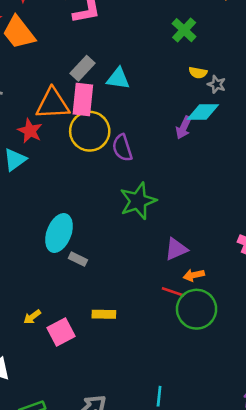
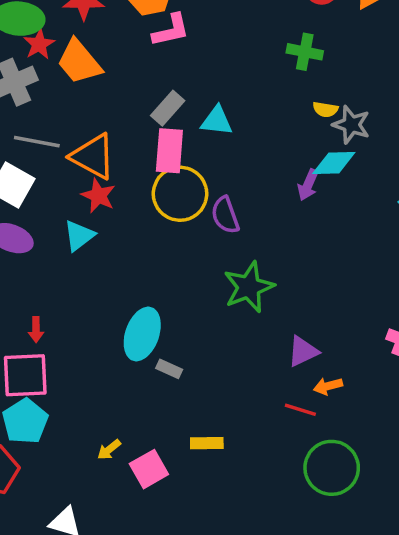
green cross: (184, 30) -> (305, 52), turned -30
gray star: (217, 84) -> (351, 125), size x1.5
orange triangle: (53, 104) -> (93, 156), moved, turned 33
green circle: (197, 309) -> (332, 468), moved

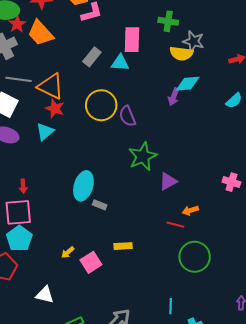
yellow semicircle: (325, 109) -> (181, 53), size x1.6
gray star: (351, 125) -> (193, 41), moved
pink rectangle: (169, 151) -> (132, 40), moved
purple triangle: (303, 351) -> (168, 181), moved

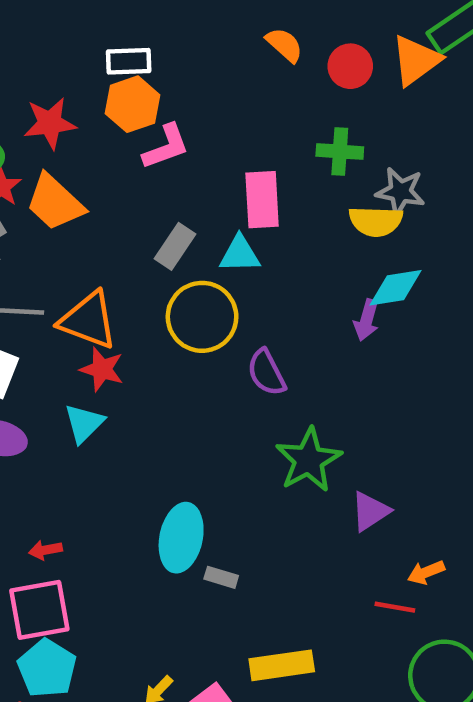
yellow circle: (101, 105) -> (202, 317), moved
red arrow: (23, 186) -> (45, 550), turned 88
yellow rectangle: (123, 246) -> (282, 665), size x1.5

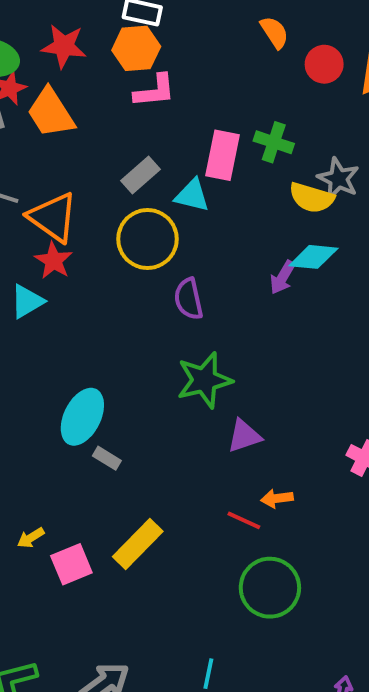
green cross: (340, 152) -> (274, 142), moved
yellow rectangle: (282, 665) -> (138, 544), turned -52

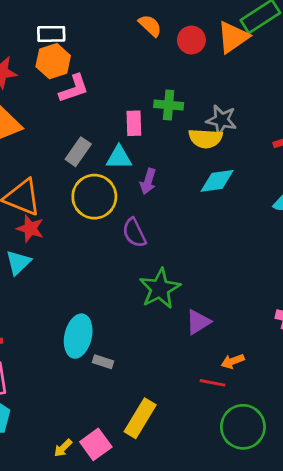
pink rectangle: (222, 155) -> (134, 123), size x0.7
purple arrow: (283, 277) -> (148, 181), moved
yellow arrow: (31, 538) -> (63, 448), moved

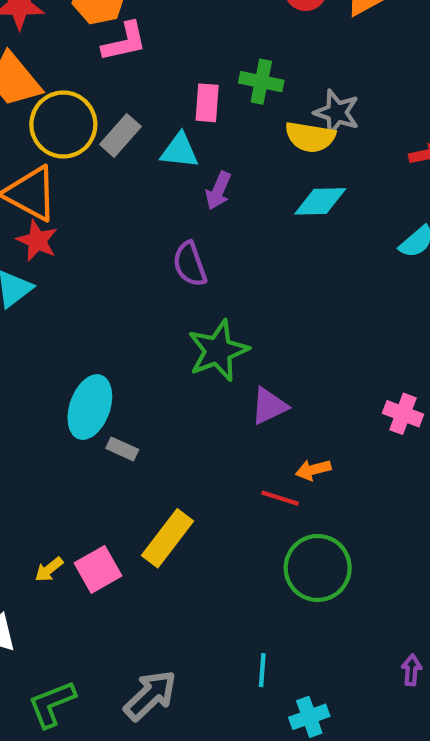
yellow circle: (94, 197) -> (63, 124), moved

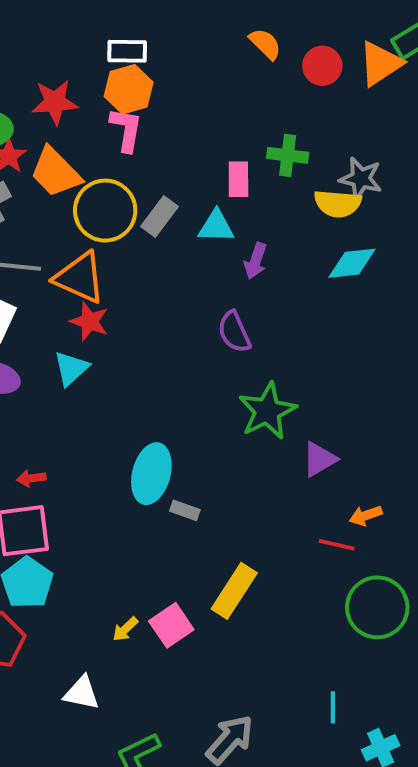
pink L-shape: (124, 42) -> (126, 129), moved, turned -63

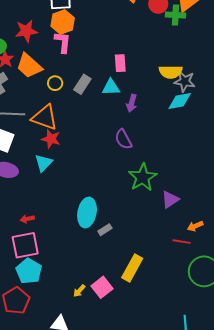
green cross: (288, 155) -> (176, 15), moved
gray star: (361, 179) -> (185, 81), moved
yellow circle: (105, 211) -> (55, 83), size x0.5
gray rectangle: (185, 510) -> (105, 230), turned -48

